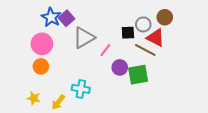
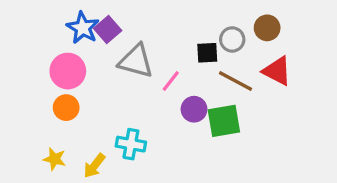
gray triangle: (84, 38) -> (136, 61), turned 45
red triangle: (156, 38) -> (277, 71), moved

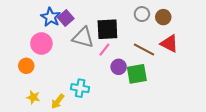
gray circle: (232, 39) -> (142, 14), moved
black square: (207, 53) -> (107, 29), moved, size x1.6
orange circle: (66, 108) -> (26, 66), moved

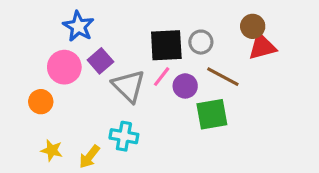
gray circle: (142, 14) -> (201, 42), moved
purple square: (66, 18) -> (100, 61), moved
gray triangle: (83, 37) -> (129, 86), moved, turned 30
red triangle: (169, 43) -> (262, 47), moved, turned -42
purple circle: (119, 67) -> (185, 86), moved

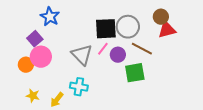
gray circle: (201, 42) -> (128, 27), size x1.5
purple square: (100, 61) -> (35, 39), moved
pink circle: (64, 67) -> (41, 57), moved

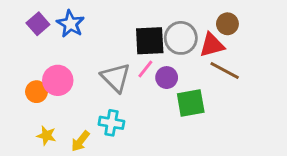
red triangle: (167, 30) -> (212, 45), moved
purple square: (35, 39) -> (38, 24), moved
brown line: (142, 49) -> (225, 70), moved

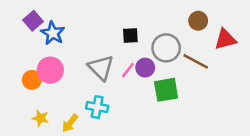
blue star: (70, 24) -> (53, 33), moved
gray circle: (181, 38) -> (166, 48), moved
black square: (150, 41) -> (130, 36), size x0.6
red triangle: (212, 45) -> (225, 39), moved
pink line: (145, 69) -> (128, 70), moved

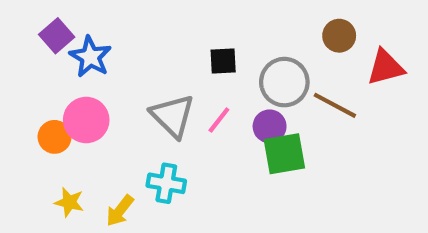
purple circle: (145, 68) -> (270, 126), moved

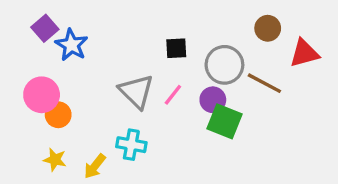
pink circle: (86, 120) -> (42, 95), moved
orange circle: (55, 137) -> (58, 115), moved
green square: (284, 154) -> (224, 121), turned 32

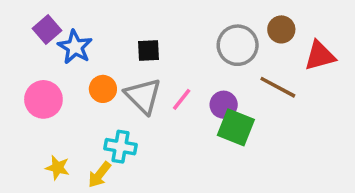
black square: (176, 48) -> (148, 50), moved
gray circle: (224, 65) -> (238, 45), moved
orange circle: (58, 115) -> (103, 89), moved
cyan cross: (131, 145) -> (120, 147), moved

